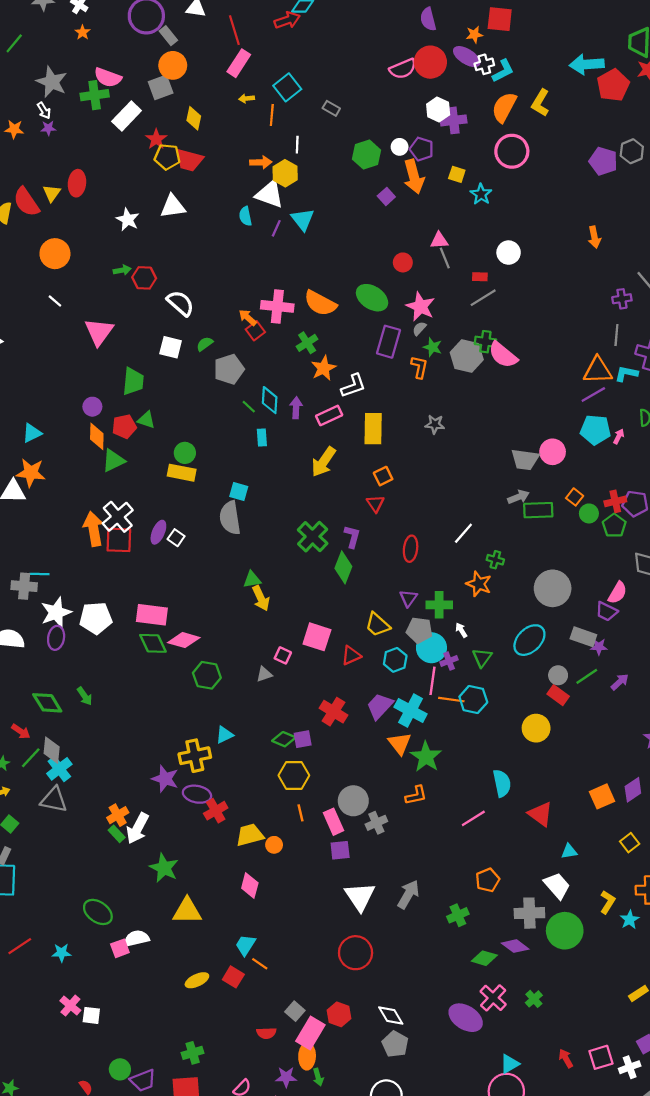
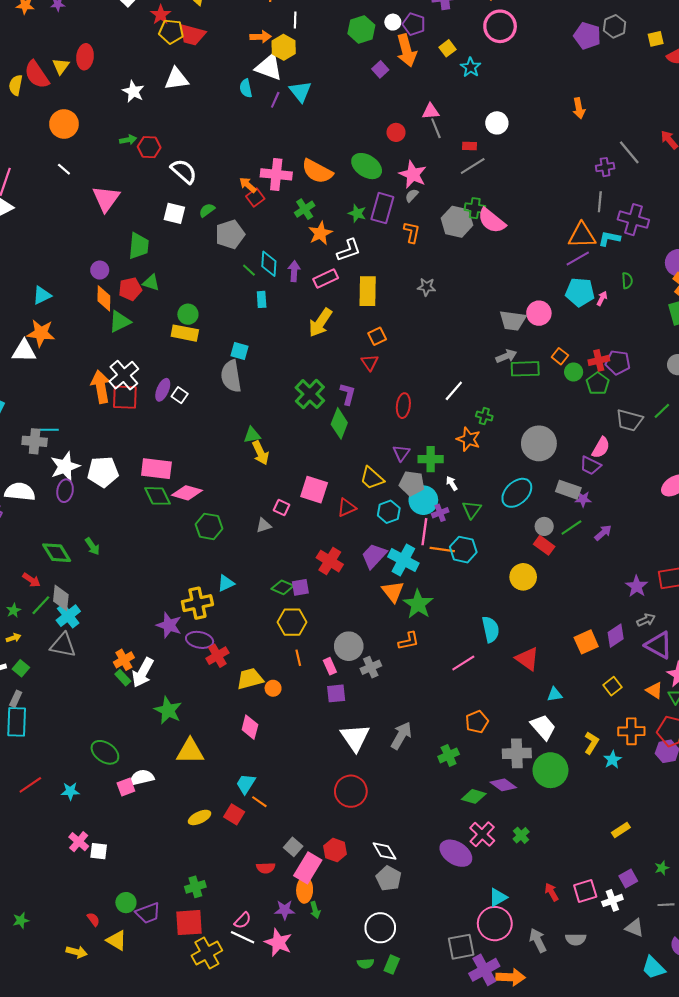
yellow square: (457, 174) -> (447, 48), turned 35
green star: (433, 347) -> (357, 213), moved
pink rectangle: (333, 822) -> (330, 666), size x0.7

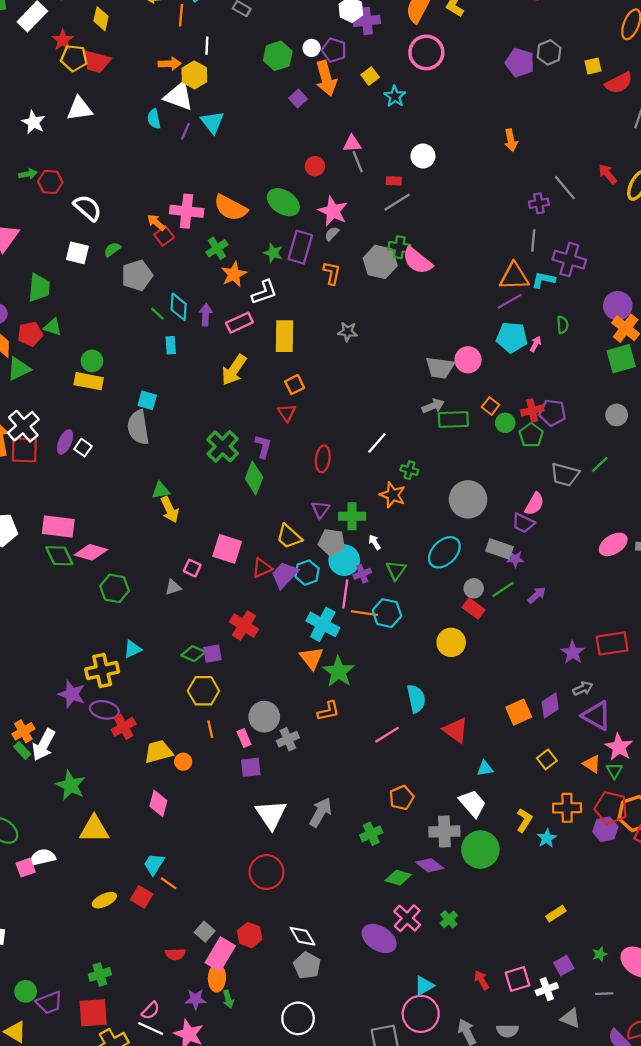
purple trapezoid: (374, 556) -> (285, 575), moved

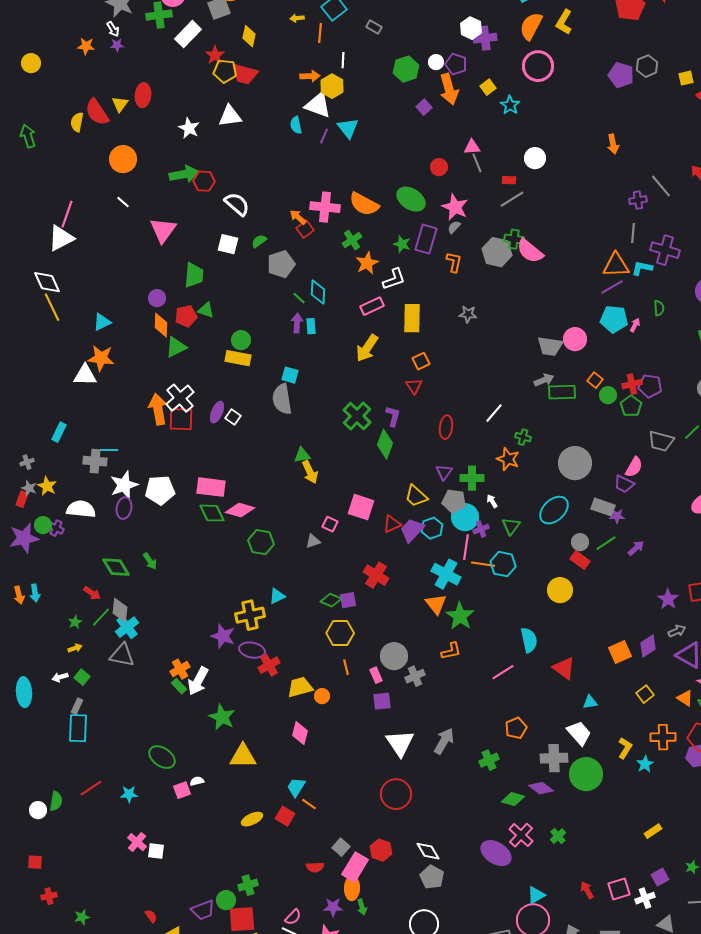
green arrow: (28, 174) -> (184, 174), size x1.8
purple arrow: (206, 315) -> (297, 323), moved
white semicircle: (42, 857) -> (197, 781), size x0.6
green circle: (26, 991) -> (226, 900), moved

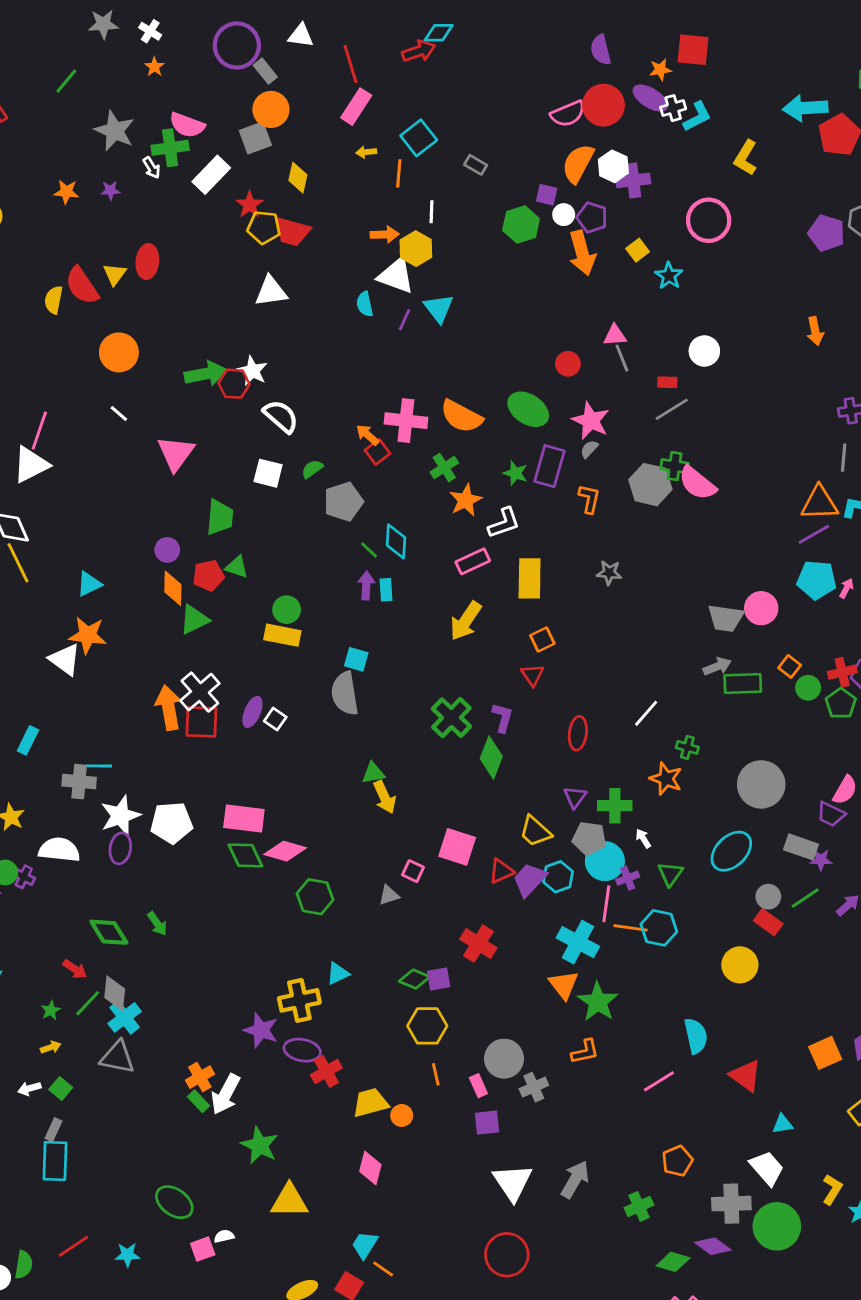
orange semicircle: (531, 26) -> (578, 163), moved
white arrow: (113, 29) -> (152, 168), moved
purple square: (424, 107) -> (547, 195), moved, turned -35
white star: (189, 128) -> (252, 371), moved
white triangle: (85, 375) -> (65, 659), turned 35

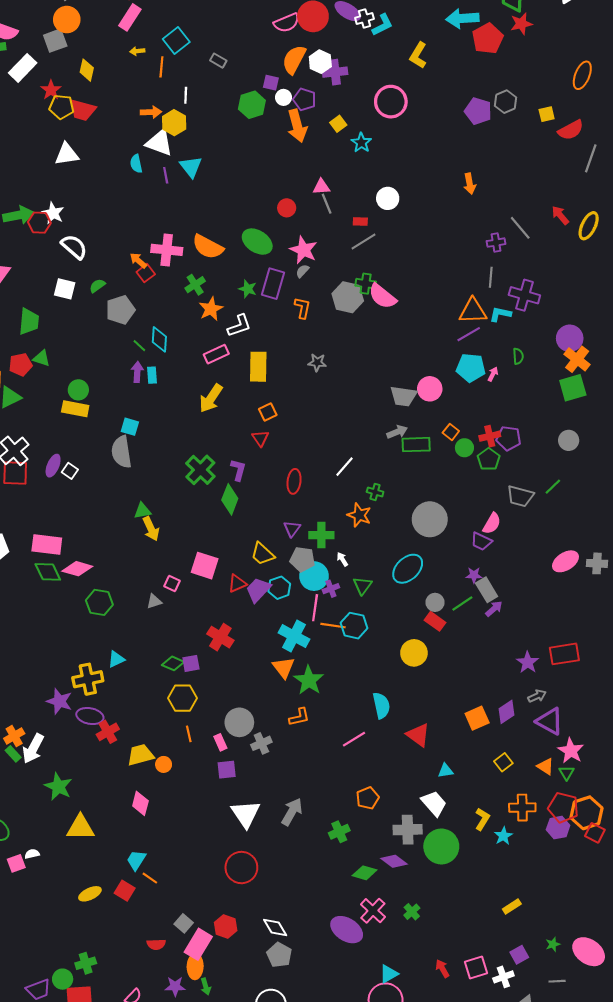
purple line: (405, 320) -> (166, 175), turned -35
gray rectangle: (801, 847) -> (487, 590), moved, turned 40

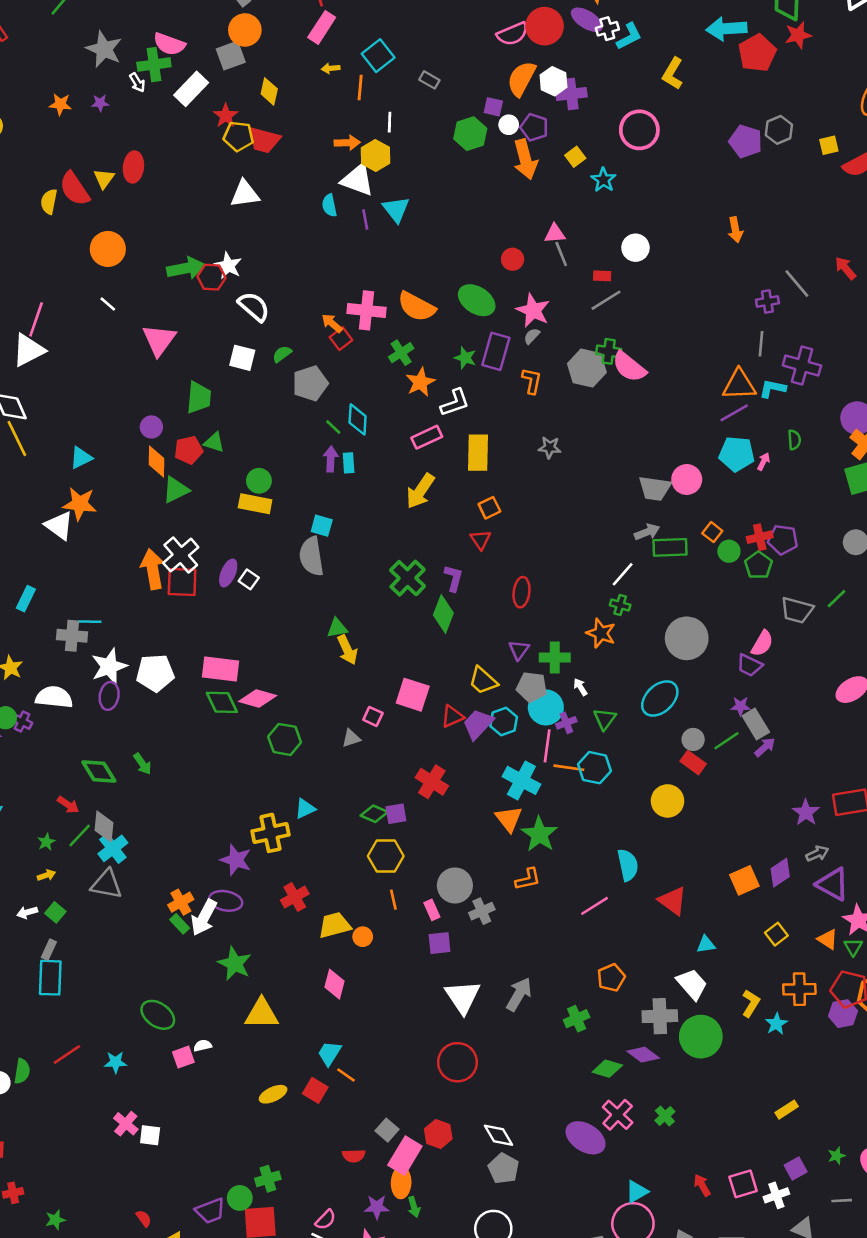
white line: (345, 467) -> (623, 574), moved
purple ellipse: (90, 716) -> (226, 901), moved

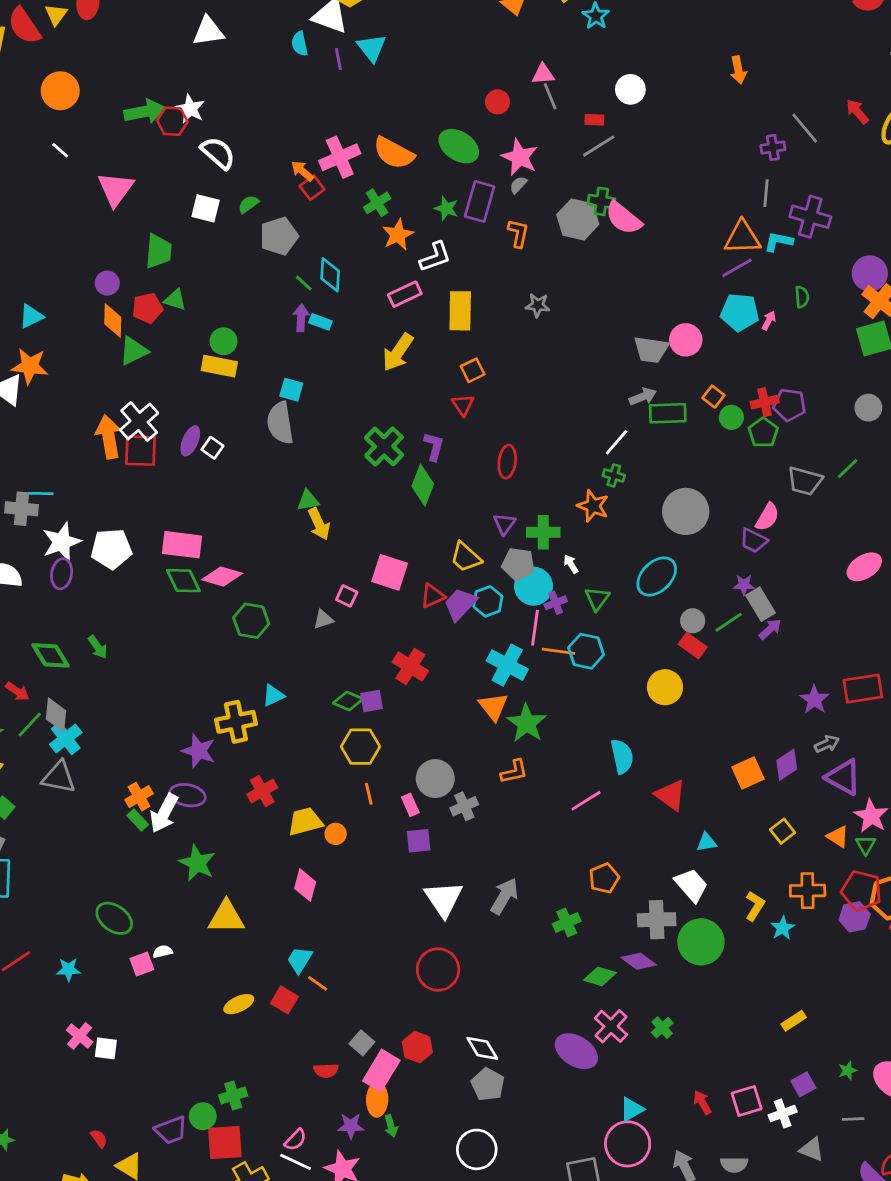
pink cross: (367, 310) -> (340, 157), turned -30
cyan rectangle: (349, 463) -> (320, 322), turned -66

